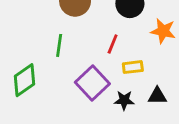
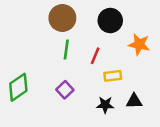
green line: (59, 45) -> (66, 49), moved
purple square: (92, 83) -> (65, 90), moved, size x0.6

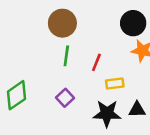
black circle: (110, 21) -> (133, 23), moved
black star: (105, 105) -> (107, 114), size x1.5

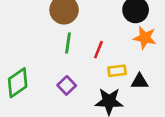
black triangle: (137, 110) -> (140, 81), moved

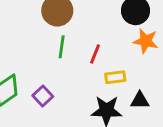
black triangle: (140, 81) -> (140, 100), moved
purple square: (67, 85) -> (43, 96), moved

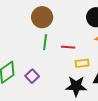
red line: (95, 54) -> (68, 47), turned 72

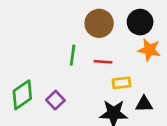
brown circle: (42, 17) -> (99, 23), moved

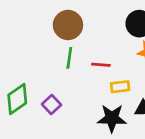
brown circle: (99, 23) -> (68, 25), moved

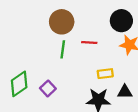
red line: (101, 65) -> (89, 43), moved

